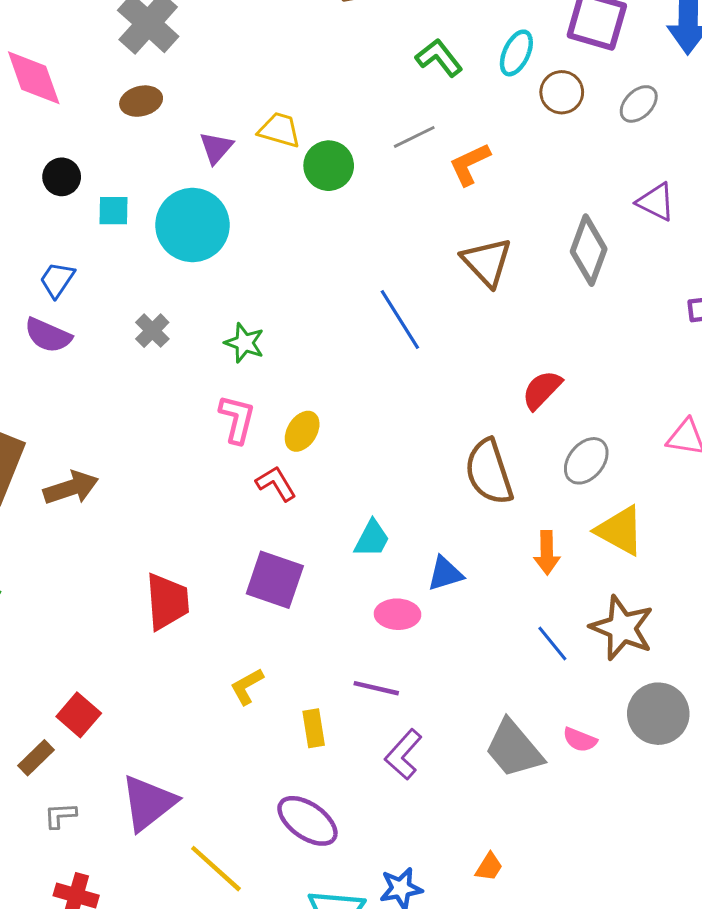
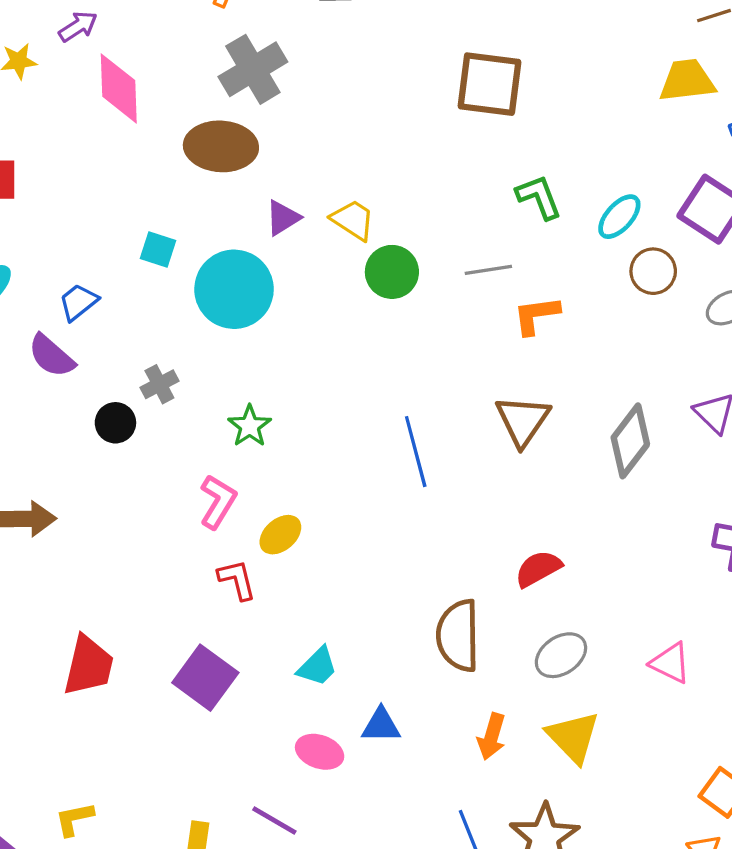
brown ellipse: (141, 101) -> (221, 146), size x1.6
black circle: (62, 177) -> (115, 423), moved
yellow L-shape: (247, 686) -> (74, 819), moved

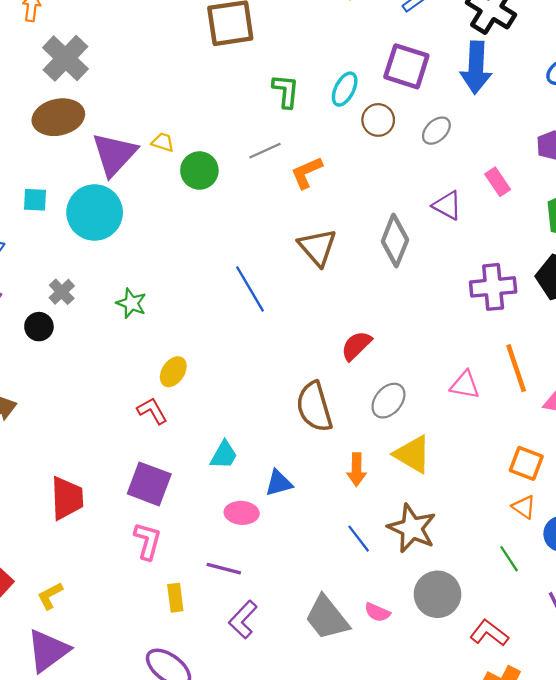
green L-shape: (539, 197) -> (286, 91), turned 42
purple triangle: (283, 218) -> (114, 154), size x1.8
yellow trapezoid: (353, 220) -> (163, 142), size x0.7
pink L-shape: (218, 502) -> (147, 541), moved
yellow L-shape: (74, 819) -> (50, 596), moved

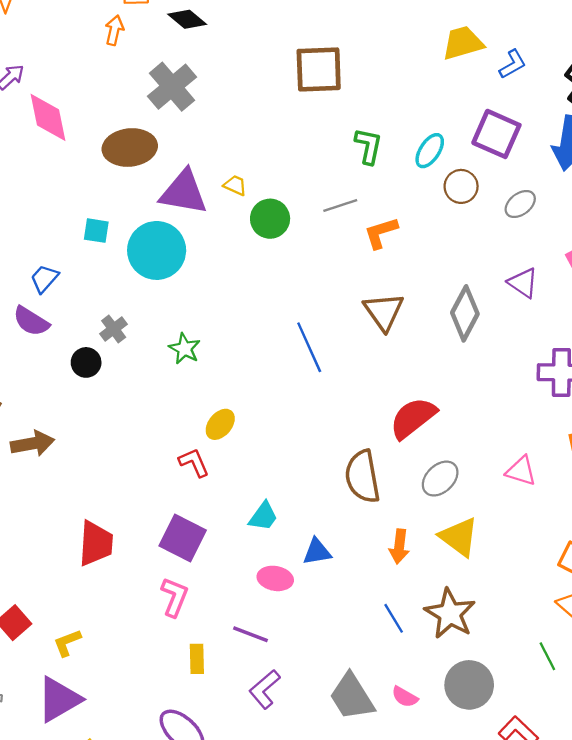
gray cross: (65, 58) -> (172, 87), moved
purple triangle: (114, 154) -> (184, 192), turned 51
red semicircle: (356, 346) -> (413, 418), size x1.4

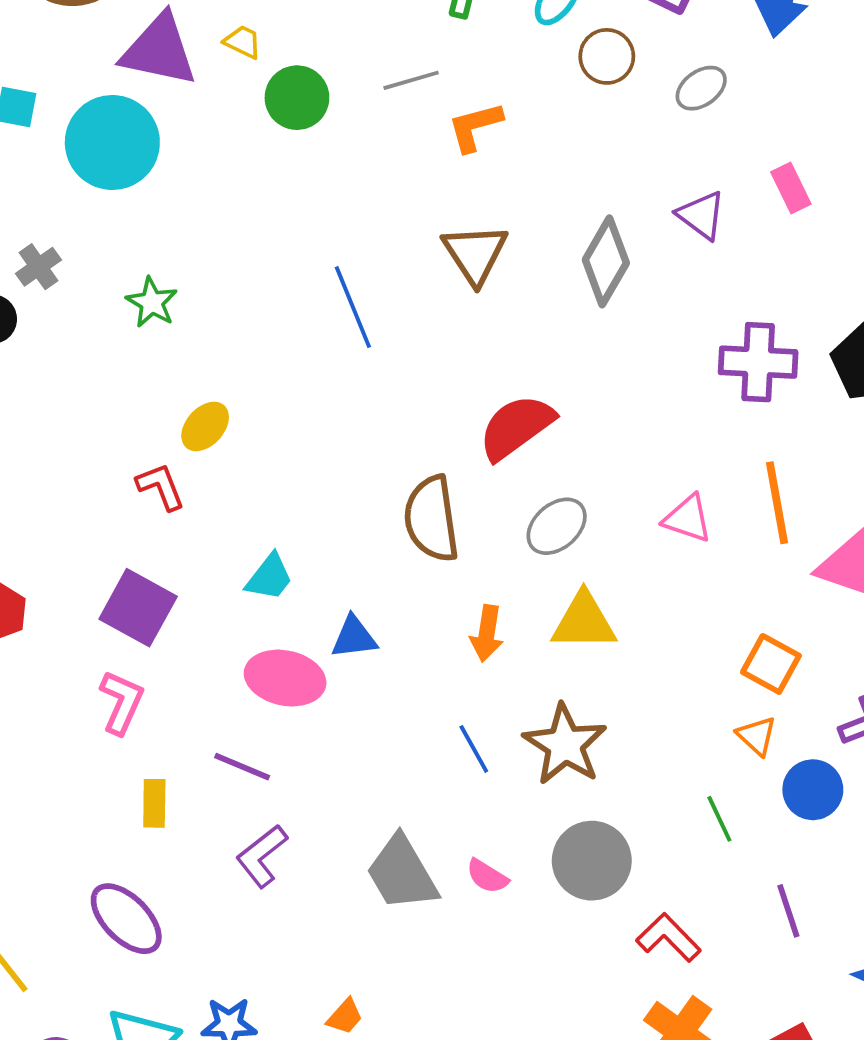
yellow triangle: (459, 537) -> (584, 621), turned -39
pink ellipse: (275, 578) -> (285, 678), size x1.4

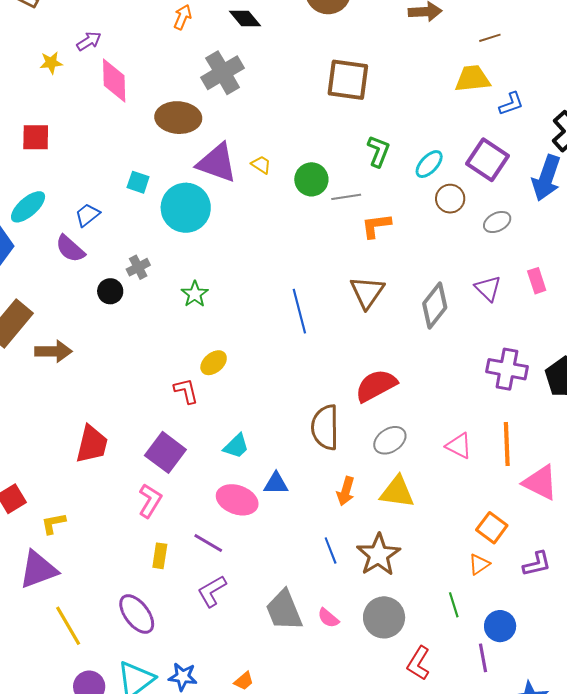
green circle: (297, 98) -> (311, 179), moved
orange triangle: (757, 736) -> (479, 564), turned 35
blue circle: (813, 790) -> (500, 626), moved
red L-shape: (668, 938) -> (418, 663), turned -112

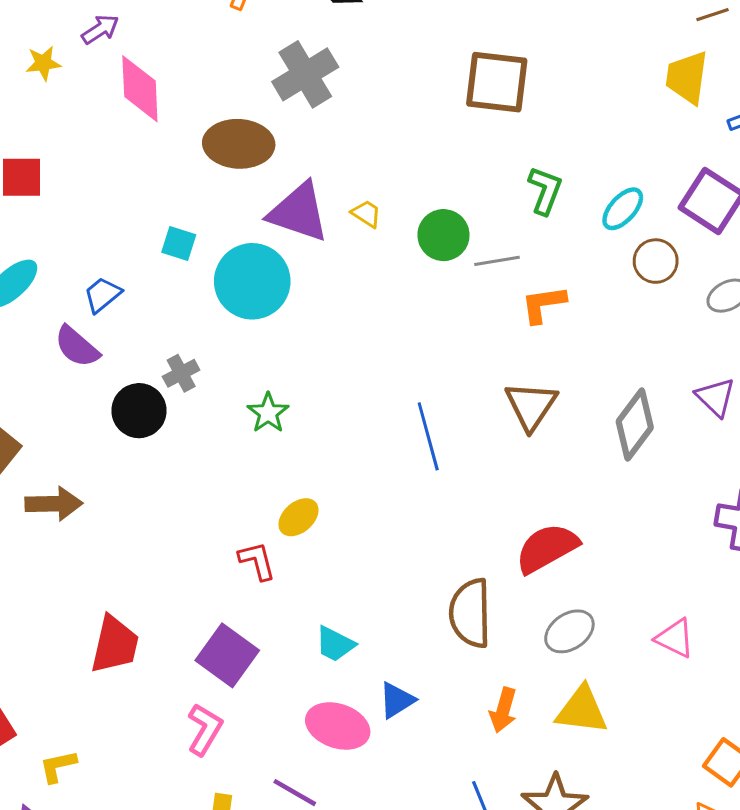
yellow trapezoid: (473, 79) -> (687, 77), turned -75
black circle: (110, 291) -> (139, 411), size x1.4
cyan trapezoid: (236, 446) -> (335, 644), turned 72
blue triangle: (276, 484) -> (397, 700), turned -32

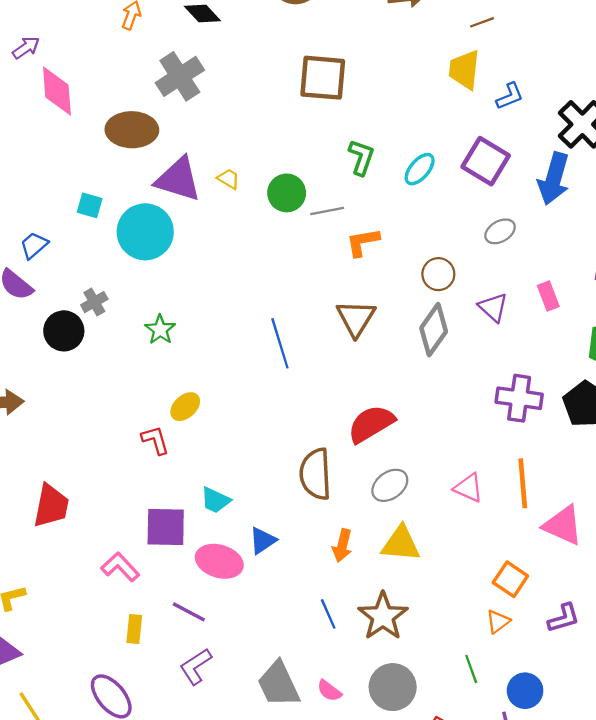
brown circle: (656, 261) -> (438, 274), moved
purple square: (227, 655) -> (166, 527), moved, turned -33
pink L-shape: (205, 729) -> (120, 567), turned -72

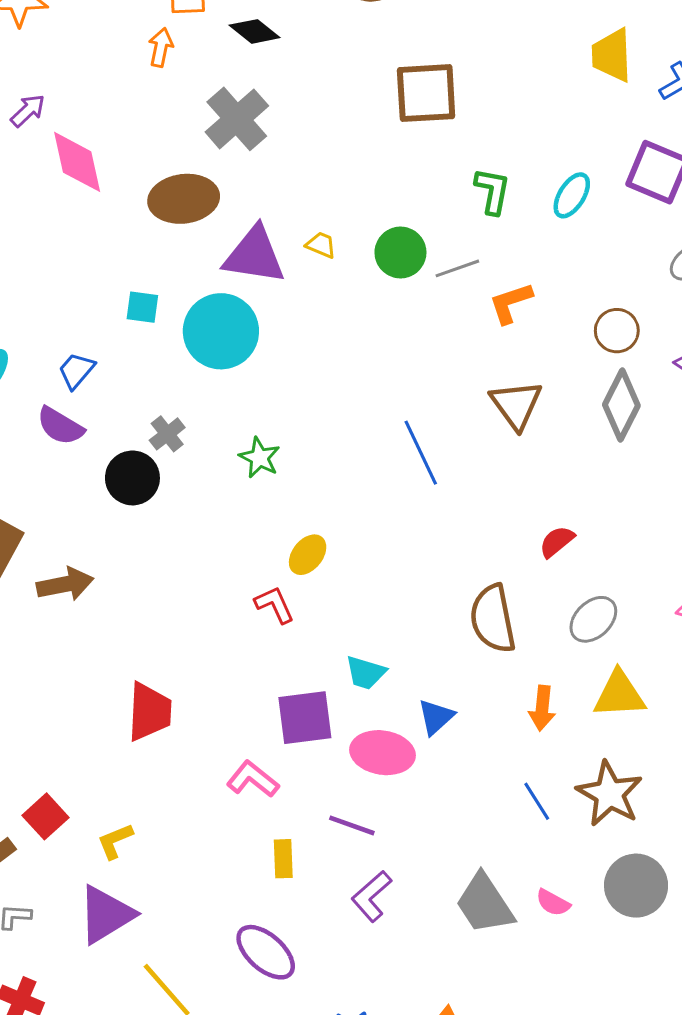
red semicircle: (371, 424) -> (557, 542), size x0.6

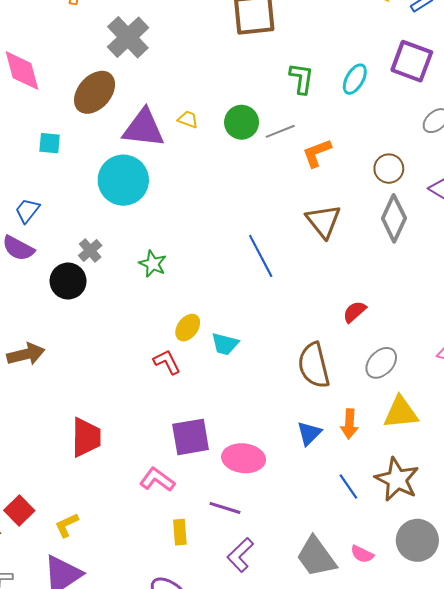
brown ellipse: (184, 199) -> (95, 92), turned -39
cyan square: (142, 307) -> (50, 143), moved
cyan trapezoid: (366, 673) -> (225, 344), moved
blue triangle: (436, 717) -> (309, 433), moved

